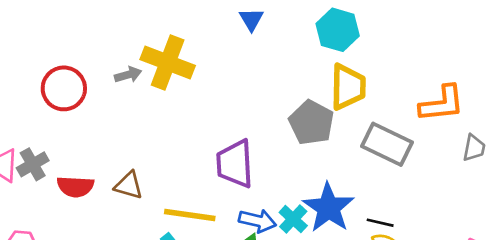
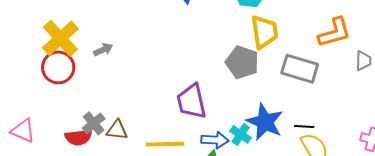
yellow cross: (168, 62) -> (60, 38), moved, turned 36
gray cross: (33, 164) -> (94, 123), moved

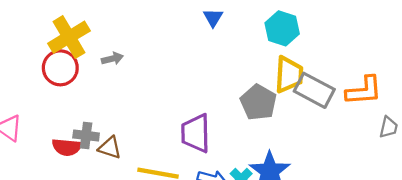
gray rectangle: (300, 69) -> (314, 90), moved
gray cross: (94, 123) -> (86, 135), turned 35

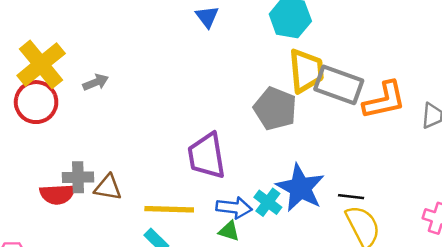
orange L-shape: (364, 91) -> (384, 100), moved

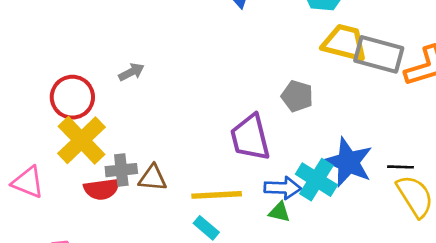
yellow cross: (41, 64) -> (81, 140), moved
yellow trapezoid: (306, 71) -> (344, 43), turned -66
gray pentagon: (275, 109) -> (297, 96), moved, size x0.7
cyan cross: (268, 202) -> (316, 180), size x1.4

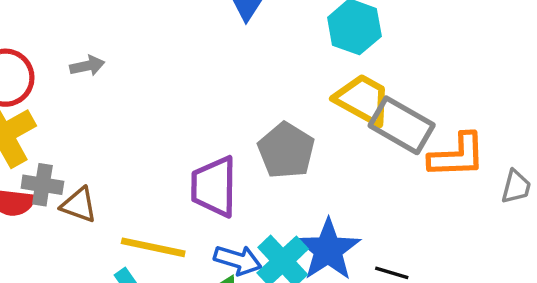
gray pentagon: (297, 96) -> (286, 150), size x1.4

